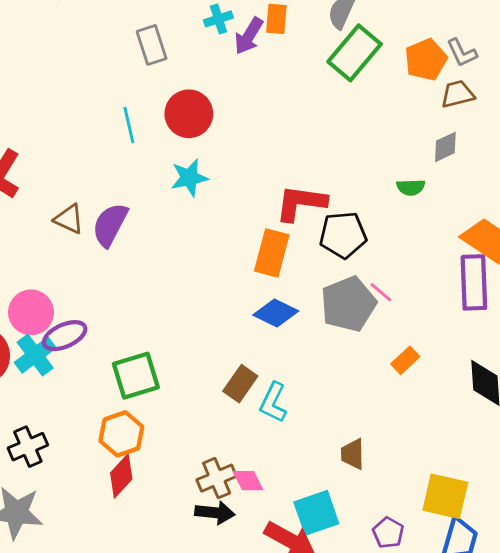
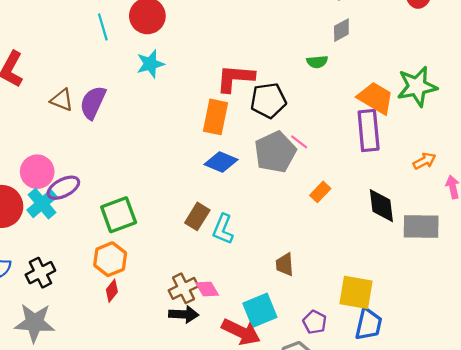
red diamond: (121, 476) -> (112, 291), size x0.7

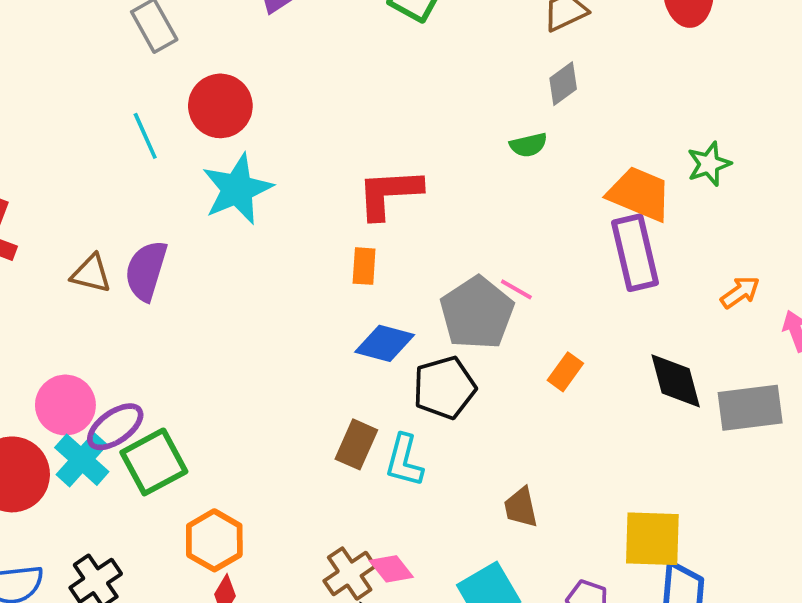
cyan star: (150, 64) -> (237, 189), size x1.4
green star: (417, 87) -> (709, 164), size x0.6
black pentagon: (268, 100) -> (444, 388), moved
orange rectangle: (216, 117) -> (364, 266), size x0.6
green square: (119, 215) -> (154, 462), moved

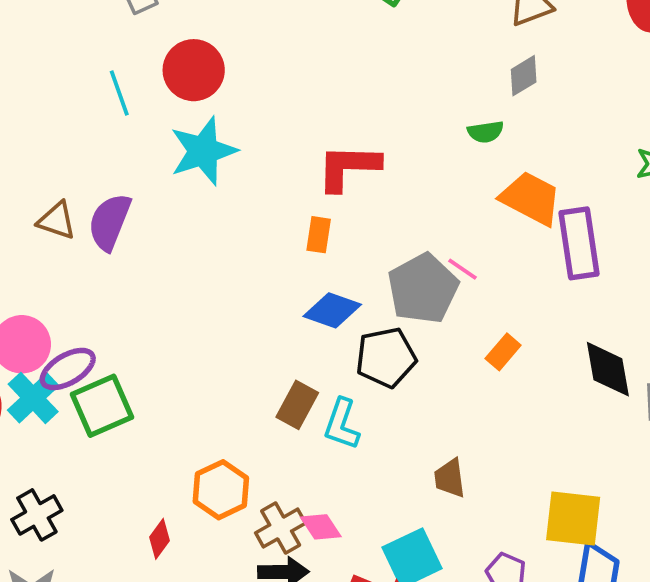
orange trapezoid: (639, 194) -> (531, 198), moved
orange hexagon: (214, 540) -> (221, 490), moved

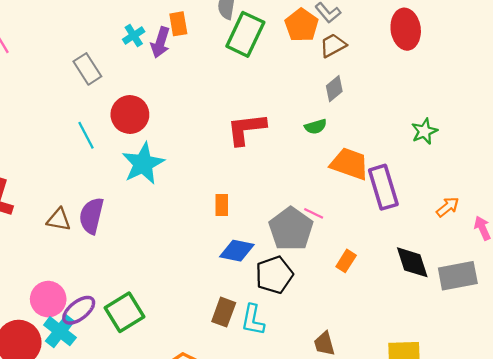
red L-shape: (348, 167) -> (246, 129), moved
green square: (102, 406) -> (124, 312), moved

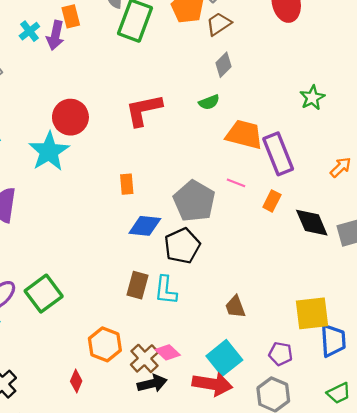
red circle: (130, 115) -> (70, 117), moved
pink line: (314, 213) -> (236, 183), moved
orange rectangle: (346, 261) -> (272, 201), moved

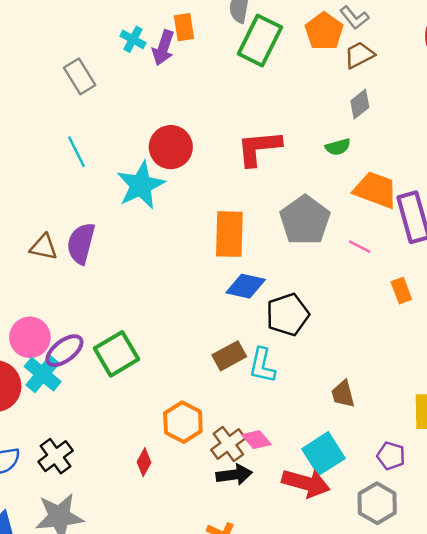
cyan cross: (29, 31) -> (133, 39), turned -30
orange rectangle: (127, 184) -> (229, 234), size x1.8
gray pentagon: (194, 201) -> (305, 220), moved
orange rectangle: (272, 201) -> (401, 291), moved, turned -54
brown rectangle: (137, 285) -> (229, 356), turned 40

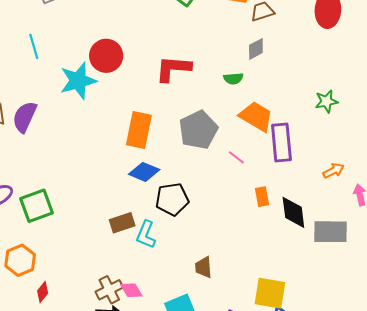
orange hexagon: (183, 422) -> (20, 260), moved

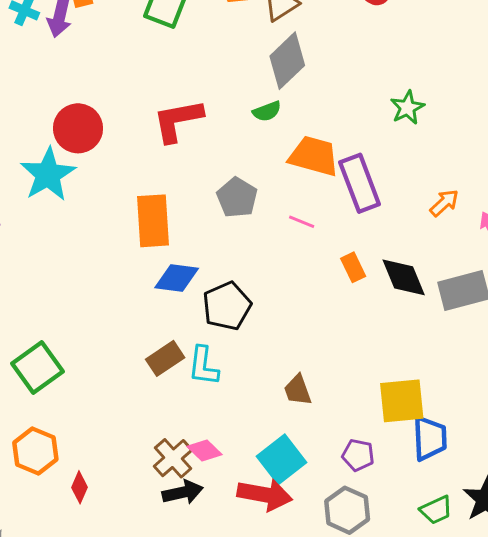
gray diamond: (256, 49) -> (287, 61), size x1.6
gray pentagon: (198, 130) -> (237, 198), size x0.7

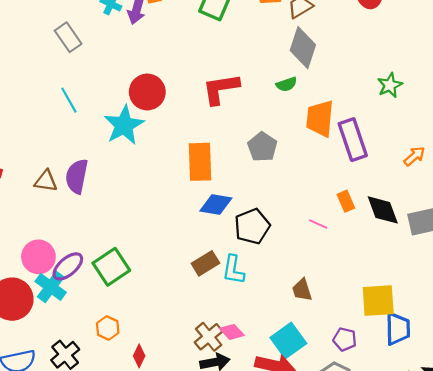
gray diamond: (287, 61) -> (303, 48), turned -30
orange trapezoid: (314, 156) -> (320, 118), turned -102
pink line: (302, 222) -> (318, 224), moved
orange hexagon: (35, 451) -> (108, 328), size x0.7

